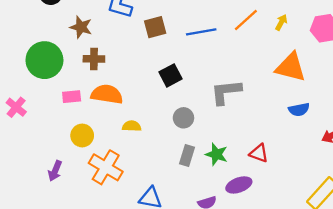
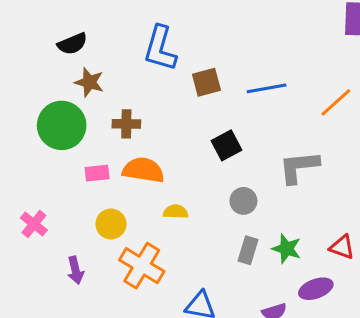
orange line: (246, 20) -> (336, 102), moved
brown star: (81, 27) -> (89, 82), moved
pink cross: (16, 107) -> (34, 224), moved
purple arrow: (55, 171) -> (75, 270), turned -36

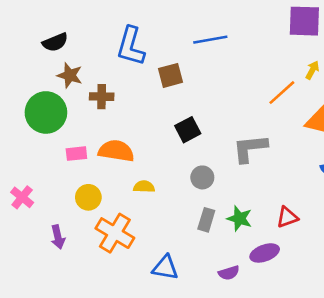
blue line: (267, 88) -> (210, 40), moved
brown cross: (126, 124) -> (102, 97), moved
red triangle: (342, 247) -> (287, 217), turned -40

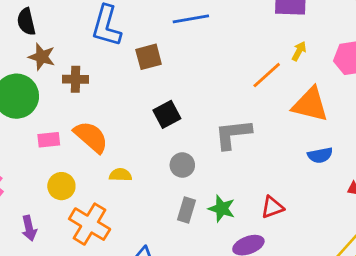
black semicircle: (55, 42) -> (26, 22), turned 100
orange semicircle: (116, 151) -> (91, 137), turned 32

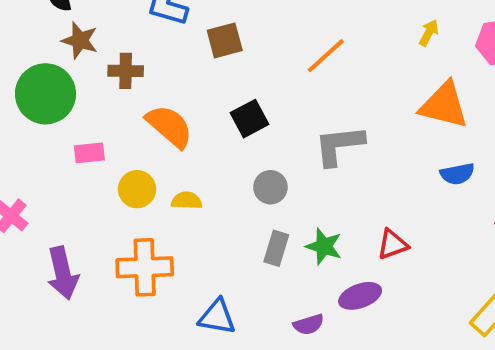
orange line: (267, 75) -> (326, 56), moved
orange semicircle: (91, 137) -> (169, 126), moved
yellow circle: (61, 186) -> (137, 189), moved
orange cross: (90, 224) -> (145, 267), turned -33
purple arrow: (29, 228) -> (63, 273), size x1.5

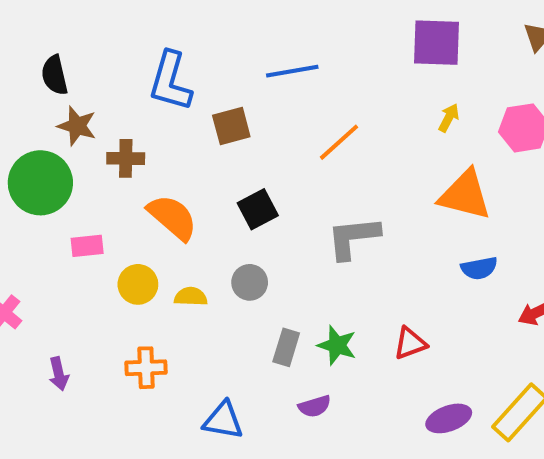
gray circle: (270, 187) -> (250, 282), moved
orange cross: (145, 267) -> (146, 368), size x0.7
purple arrow: (63, 273) -> (59, 374), size x0.6
purple ellipse: (360, 296) -> (449, 418), moved
purple semicircle: (309, 325) -> (315, 406), moved

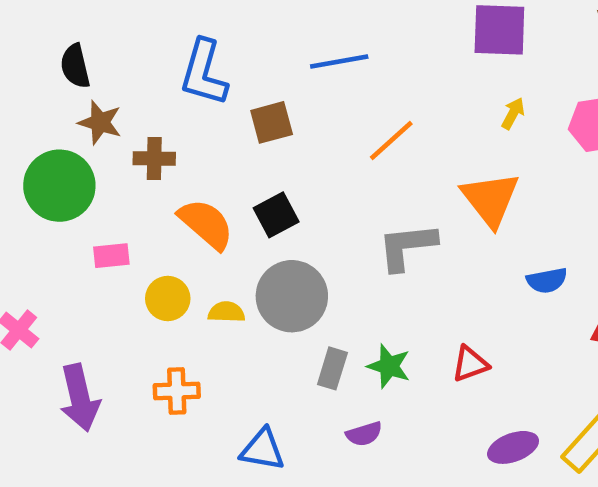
orange triangle: (465, 195) -> (490, 199), moved, turned 38
black square: (258, 209) -> (276, 215), moved
gray circle: (250, 282) -> (292, 296), size x1.8
purple arrow: (59, 374) -> (80, 398), size x1.8

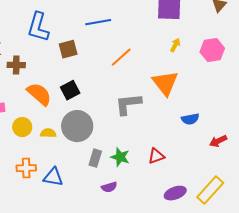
blue triangle: (263, 450) -> (53, 177), moved

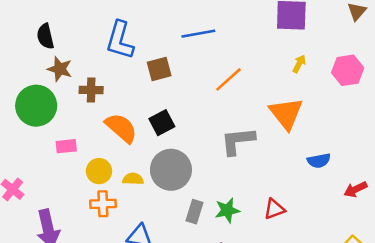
green star: (120, 157) -> (227, 210), turned -30
orange cross: (26, 168) -> (103, 204), moved

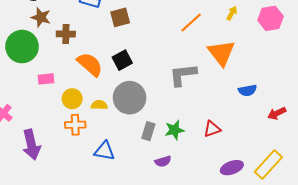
orange line: (229, 79) -> (191, 23), moved

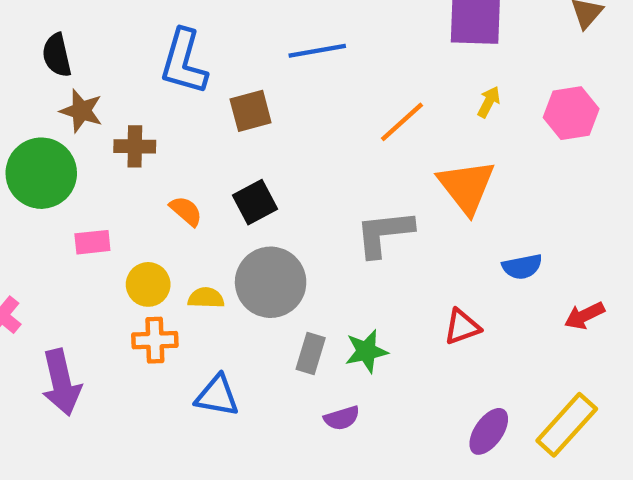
orange semicircle: (90, 64) -> (186, 211), size x0.6
red triangle: (212, 129) -> (462, 327), moved
purple ellipse: (232, 168) -> (489, 431), turned -35

